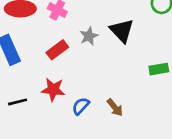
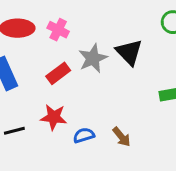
gray star: (89, 36) -> (93, 58), size x1.4
blue semicircle: (81, 106) -> (84, 135), turned 30

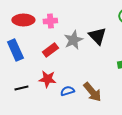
pink cross: (58, 30) -> (50, 21), turned -32
brown arrow: (122, 137) -> (92, 92), size x1.5

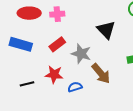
gray star: (73, 40) -> (81, 54), moved, turned -30
blue rectangle: (15, 50) -> (21, 44), turned -50
brown arrow: (92, 92) -> (101, 73), moved

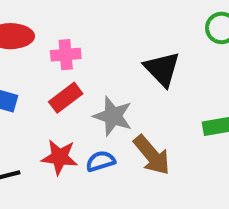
pink cross: (57, 14) -> (66, 55), moved
blue semicircle: (75, 87) -> (101, 161), moved

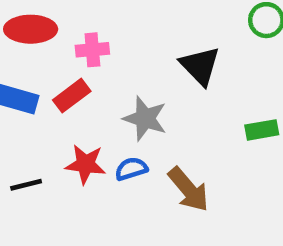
red rectangle: (66, 98) -> (72, 96), moved
brown arrow: (152, 155) -> (189, 189), moved

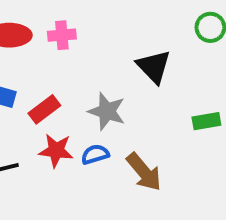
pink cross: (92, 50) -> (62, 35), moved
red rectangle: (72, 96) -> (44, 109), moved

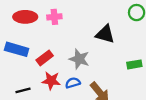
black triangle: (154, 66) -> (105, 34), turned -30

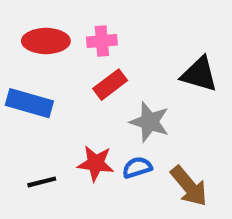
red rectangle: (45, 58) -> (110, 85), moved

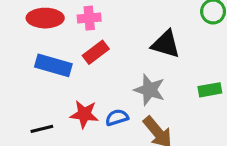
blue rectangle: (29, 103) -> (53, 65), moved
gray star: (150, 122) -> (149, 90), moved

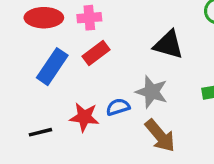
blue rectangle: (53, 65) -> (52, 67), turned -72
blue semicircle: (117, 117) -> (118, 107), moved

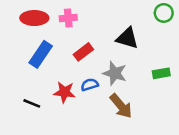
red rectangle: (96, 53) -> (83, 52), moved
black line: (40, 132) -> (32, 103), turned 36

